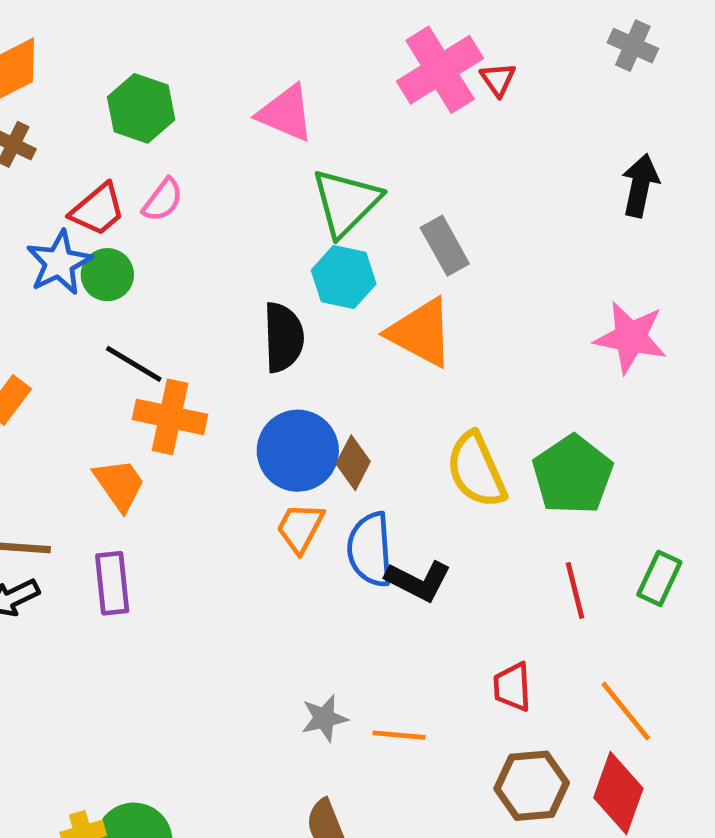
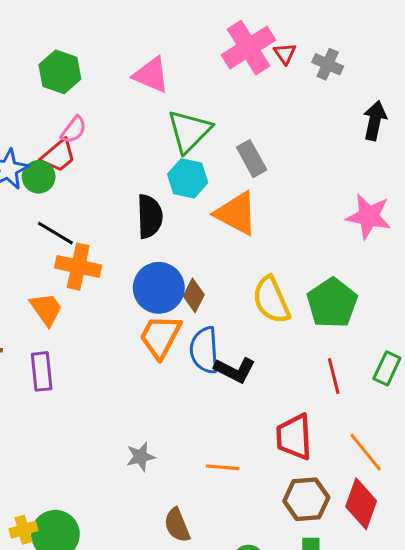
gray cross: (633, 46) -> (328, 64), moved
red trapezoid: (98, 210) -> (58, 156), moved
orange trapezoid: (300, 528) -> (160, 337), size x1.4
red trapezoid: (512, 687) -> (294, 437), size x1.5
gray star: (324, 718) -> (141, 457), moved

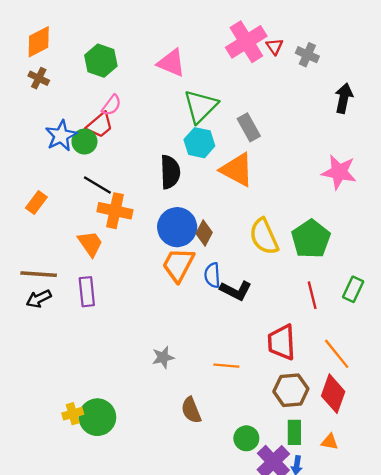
blue semicircle: (204, 350) -> (212, 275), size x0.7

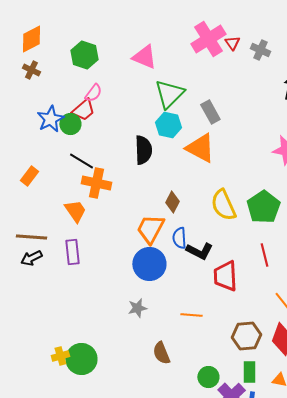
blue circle: (177, 227) -> (149, 264), moved
red trapezoid: (282, 342) -> (225, 276), moved

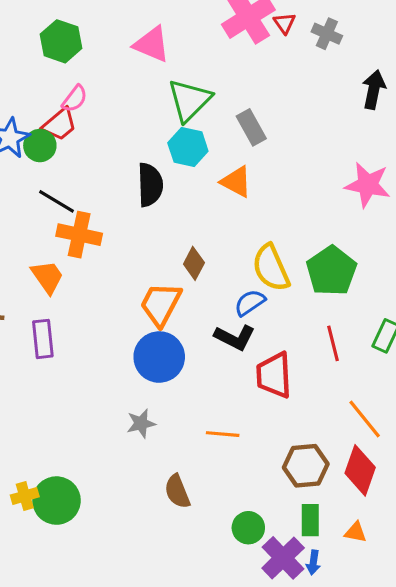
orange triangle: (200, 148) -> (236, 182), size x0.7
blue semicircle: (179, 238) -> (250, 303), moved, turned 60

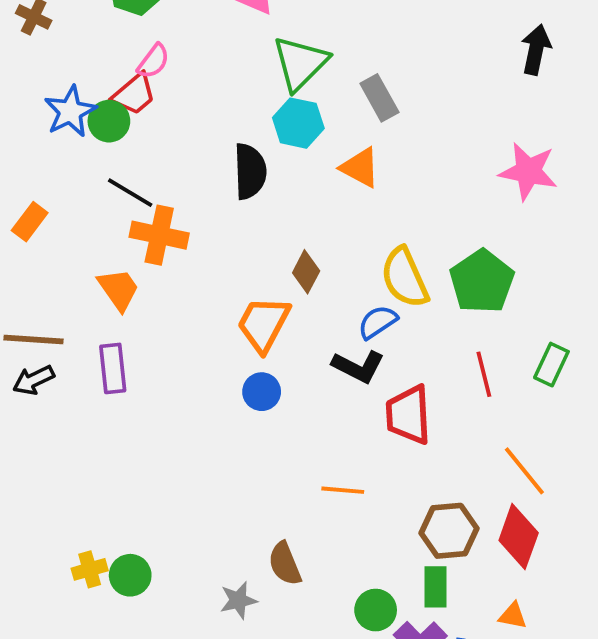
blue circle: (159, 357) -> (262, 392), size x0.6
gray star: (141, 423) -> (238, 600), moved
green circle: (56, 501) -> (130, 575), size x0.7
green rectangle: (310, 520) -> (436, 587), moved

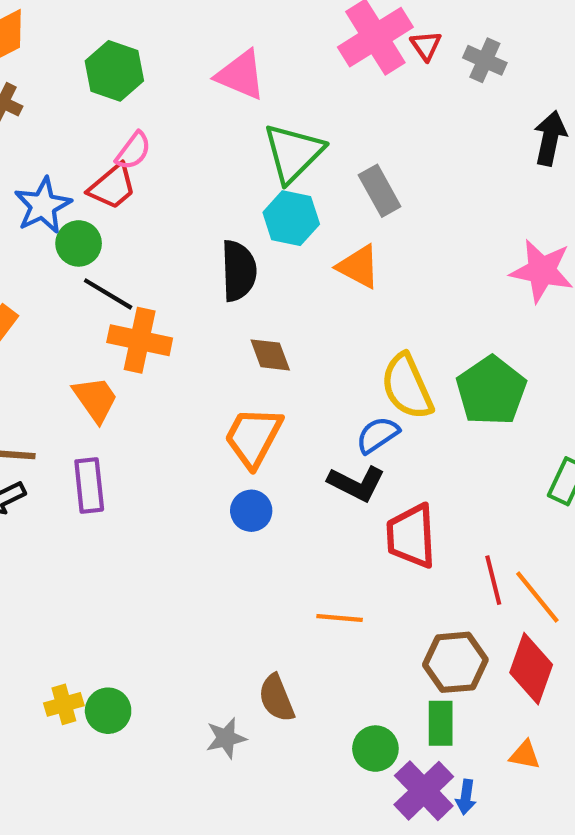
green circle: (109, 121) -> (79, 243), moved
brown diamond: (306, 272) -> (270, 355), moved, turned -48
red line: (484, 374) -> (493, 580), moved

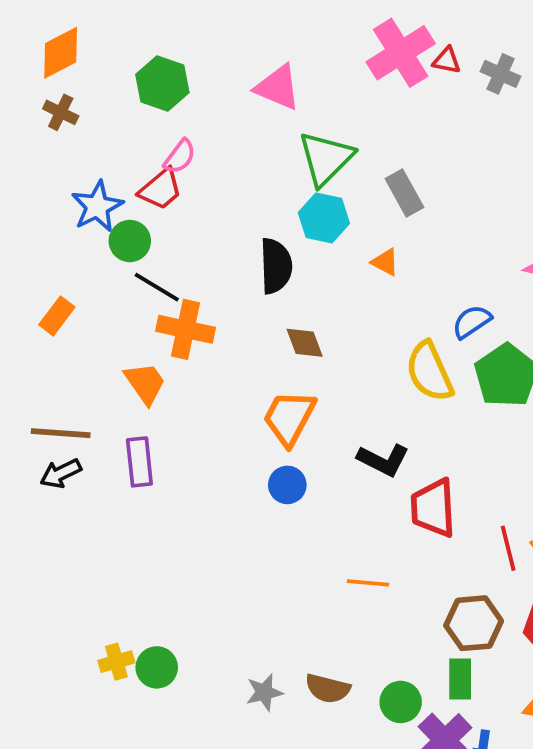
red triangle: (426, 46) -> (447, 60), turned -44
orange triangle: (359, 267) -> (385, 262), size x0.7
blue semicircle: (378, 435) -> (472, 322), moved
brown semicircle: (276, 698) -> (328, 689), moved, turned -54

